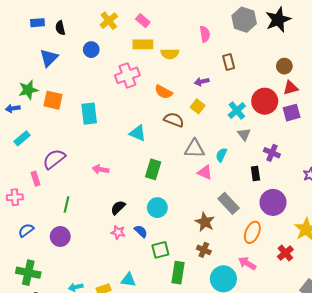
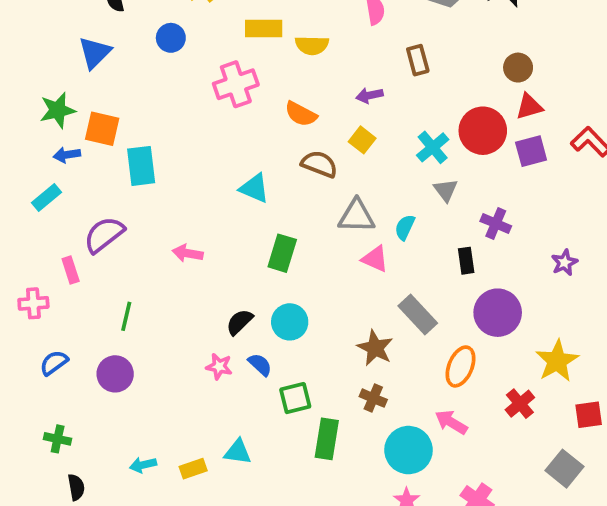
blue arrow: (13, 108) -> (67, 155), moved
cyan rectangle: (89, 114) -> (141, 166), moved
black semicircle: (118, 208) -> (240, 322), moved
green cross: (28, 273) -> (58, 439), size x0.6

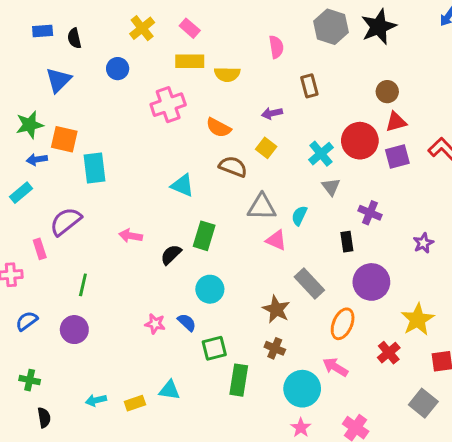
black semicircle: (240, 322) -> (171, 255), moved

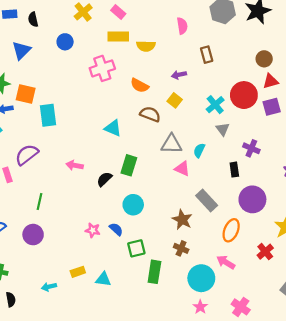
yellow rectangle: (135, 403) -> (78, 272), moved

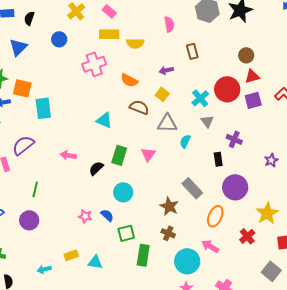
black semicircle: (33, 19) -> (29, 18), turned 32
gray triangle: (171, 144) -> (167, 123), moved
pink triangle: (182, 169) -> (148, 154), moved, turned 42

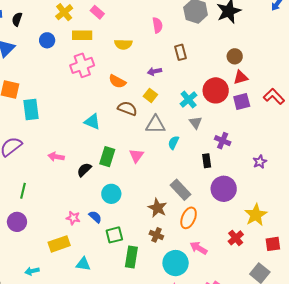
yellow rectangle: (109, 34) -> (82, 35), moved
orange ellipse: (215, 216) -> (189, 218), moved
yellow rectangle: (71, 255) -> (59, 244), moved, size x1.5

